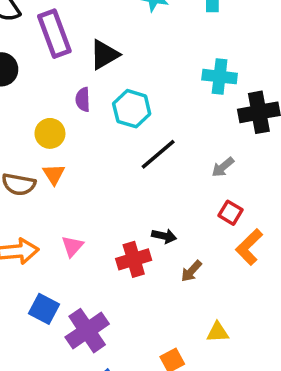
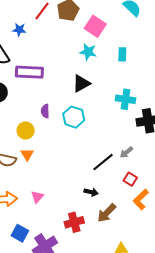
purple rectangle: (54, 34) -> (29, 72), turned -68
black triangle: (104, 55) -> (81, 83), moved
black line: (158, 154) -> (103, 162), moved
red cross: (134, 259) -> (74, 222), moved
brown arrow: (191, 271) -> (107, 213), size x1.5

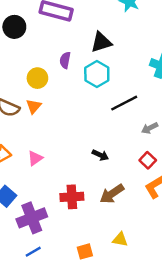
black triangle: (81, 83) -> (101, 42), moved
black line: (103, 162) -> (124, 103), moved
black arrow: (91, 192) -> (100, 155), moved

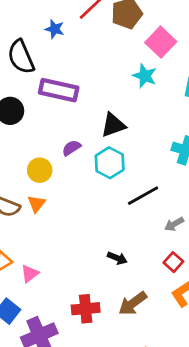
purple semicircle: (65, 60) -> (71, 148), turned 49
pink triangle: (35, 158) -> (30, 274), moved

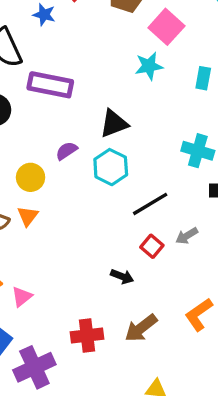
cyan star: (145, 76) -> (149, 66), turned -30
red square: (173, 262) -> (152, 246), moved

